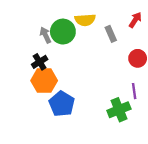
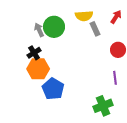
yellow semicircle: (85, 20) -> (84, 16), moved
green cross: (119, 110) -> (103, 106), moved

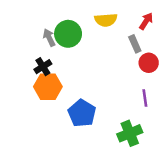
gray rectangle: (95, 29) -> (135, 44), moved
blue pentagon: (53, 89) -> (82, 113), moved

